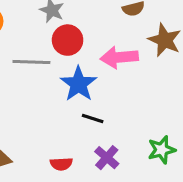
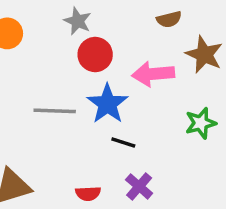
gray line: (31, 62) -> (55, 111), moved
green star: (162, 150) -> (201, 123), moved

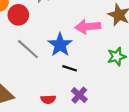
red circle: (95, 55) -> (18, 15), moved
gray line: (55, 111) -> (28, 49), turned 40

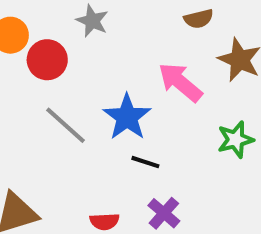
pink arrow: (88, 27) -> (180, 82), turned 45

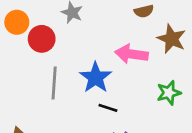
pink arrow: (180, 82) -> (131, 54), turned -32
gray line: (66, 125) -> (54, 83), turned 52

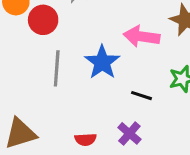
black line: (108, 108) -> (142, 96), moved

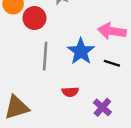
black line: (142, 96) -> (112, 63), moved
red semicircle: (86, 139) -> (70, 92), moved

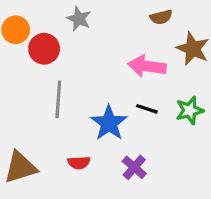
blue star: (81, 51) -> (109, 123), moved
red semicircle: (70, 92) -> (79, 163), moved

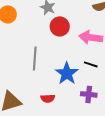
red circle: (44, 49) -> (60, 26), moved
purple cross: (134, 167) -> (89, 94), moved, turned -35

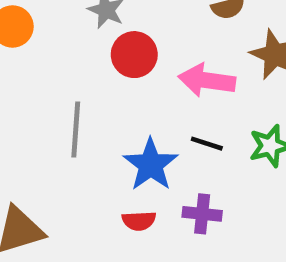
red semicircle: (48, 98) -> (139, 221), moved

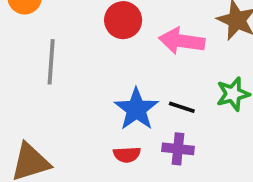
gray line: (76, 130) -> (51, 62), moved
black line: (207, 144) -> (182, 107), moved

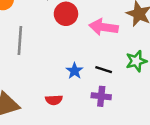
blue star: (136, 109) -> (74, 71), size x0.6
red semicircle: (127, 155) -> (54, 100), moved

